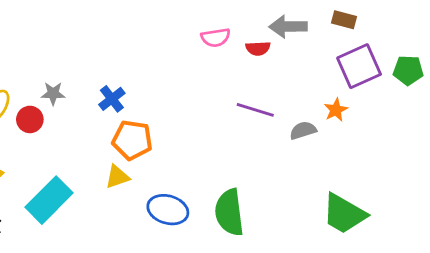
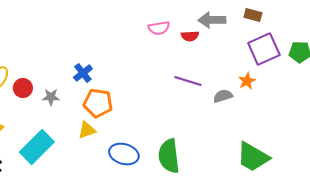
gray star: (53, 93) -> (51, 97), moved

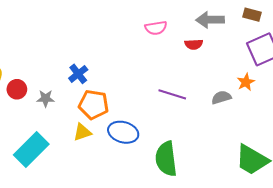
red semicircle: (190, 36) -> (194, 44), moved
purple line: (188, 81) -> (172, 94), moved
blue ellipse: (124, 154) -> (123, 132), moved

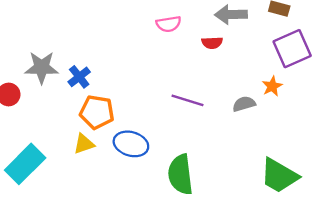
gray star: (46, 98) -> (42, 67), moved, size x1.6

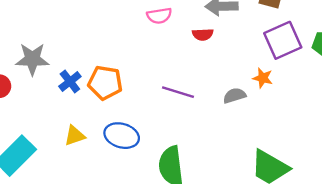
blue cross: (79, 77) -> (70, 81), moved
orange star: (272, 86) -> (263, 78), turned -30
orange pentagon: (97, 112) -> (105, 83), moved

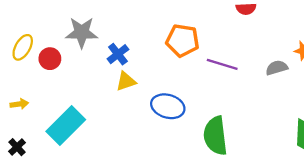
orange pentagon: (105, 83) -> (183, 41), moved
yellow triangle: (75, 136) -> (126, 81), moved

